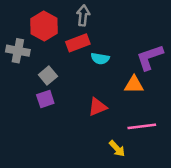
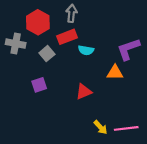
gray square: (48, 76) -> (47, 54), moved
pink line: (142, 126) -> (126, 128), moved

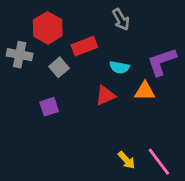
gray arrow: (71, 13) -> (121, 19), moved, turned 144
cyan semicircle: (86, 50) -> (119, 67), moved
red triangle: (84, 92) -> (105, 95), moved
pink line: (126, 128) -> (159, 162), turned 60

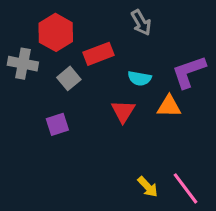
red triangle: (105, 95) -> (123, 111), turned -35

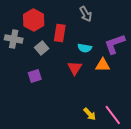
red rectangle: (98, 54) -> (60, 33), turned -60

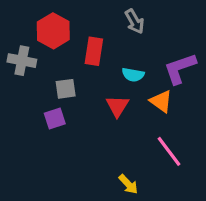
gray square: (42, 48) -> (66, 89), moved, turned 32
orange triangle: (103, 65) -> (161, 101), turned 35
yellow arrow: (90, 114) -> (128, 184), moved
pink line: (113, 115) -> (169, 151), moved

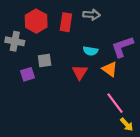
gray arrow: (135, 21) -> (92, 15), turned -56
red rectangle: (94, 51) -> (66, 22), moved
purple square: (55, 119) -> (28, 74), moved
yellow arrow: (128, 184) -> (127, 124), moved

